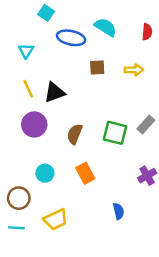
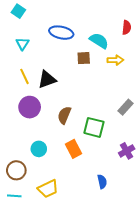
cyan square: (46, 13) -> (18, 11), moved
cyan semicircle: (105, 27) -> (99, 41), moved
green square: (115, 133) -> (94, 127), moved

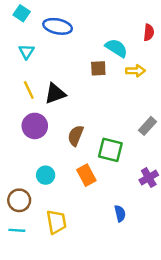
blue ellipse: (61, 33) -> (58, 26), moved
yellow trapezoid: (48, 189) -> (56, 222), turned -75

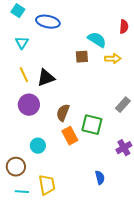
orange rectangle: (86, 175) -> (70, 136), moved
cyan line: (17, 230) -> (22, 192), moved

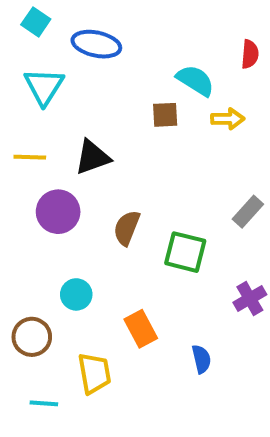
cyan triangle: (22, 43) -> (44, 87), size x1.5
yellow line: (24, 75) -> (30, 157), moved, turned -63
orange rectangle: (70, 136) -> (141, 329), moved
cyan line: (22, 192) -> (44, 403), moved

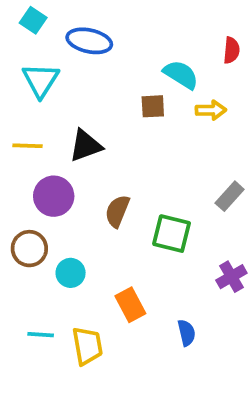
brown circle: (32, 337) -> (29, 249), moved
cyan line: (44, 403) -> (41, 335), moved

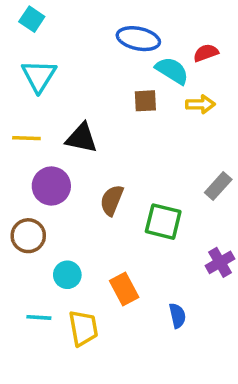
blue ellipse: (89, 41) -> (138, 39), moved
red semicircle: (231, 50) -> (206, 53), moved, turned -115
black triangle: (86, 146) -> (82, 138), turned 32
cyan circle: (71, 273) -> (67, 275), moved

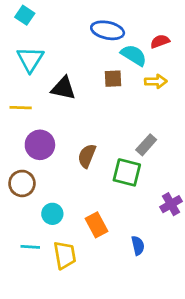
black triangle: (82, 138) -> (63, 88), moved
gray rectangle: (218, 186) -> (146, 145), moved

